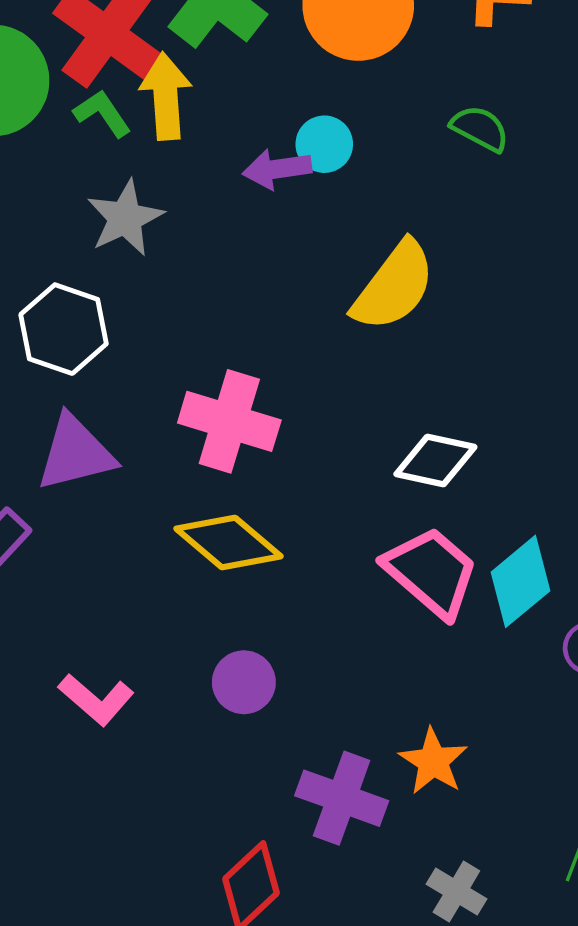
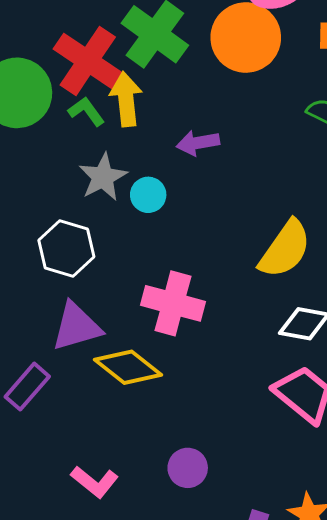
cyan circle: (324, 144) -> (148, 195), moved
yellow semicircle: (394, 286) -> (285, 249), moved
yellow diamond: (228, 542) -> (128, 367), moved

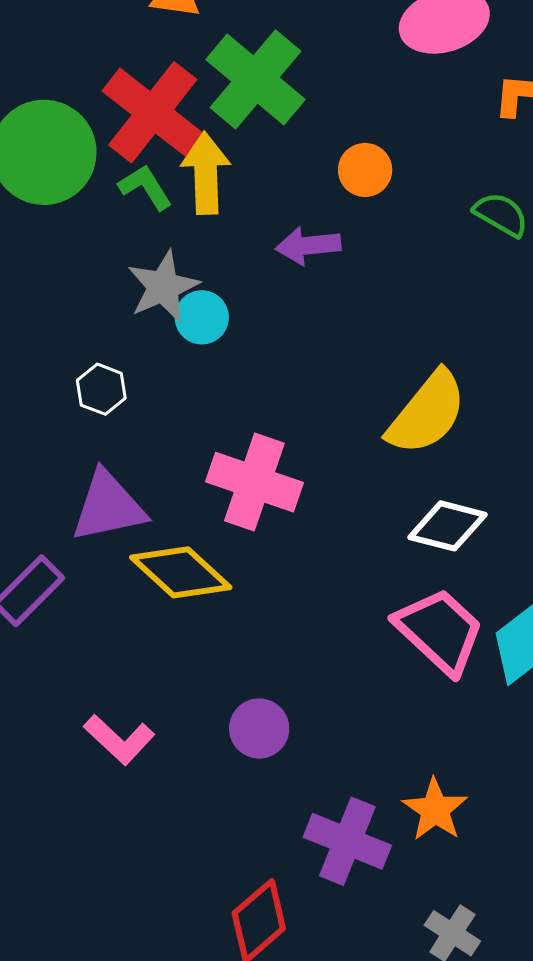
orange circle: (246, 38) -> (365, 170), moved, size x0.5
cyan circle: (148, 195) -> (202, 317), moved
white hexagon: (66, 248) -> (101, 389), size x0.6

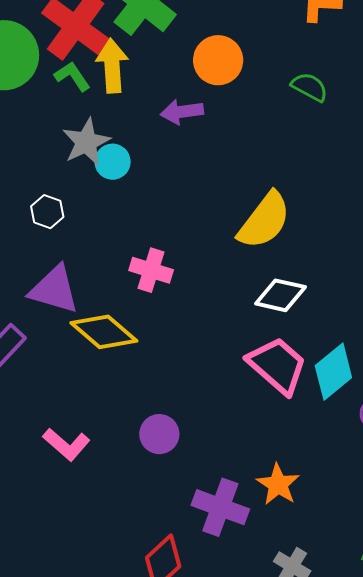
orange circle: (365, 170) -> (218, 60), size x1.4
pink cross: (254, 482) -> (151, 270), size x0.7
purple triangle: (108, 507) -> (54, 290), turned 30

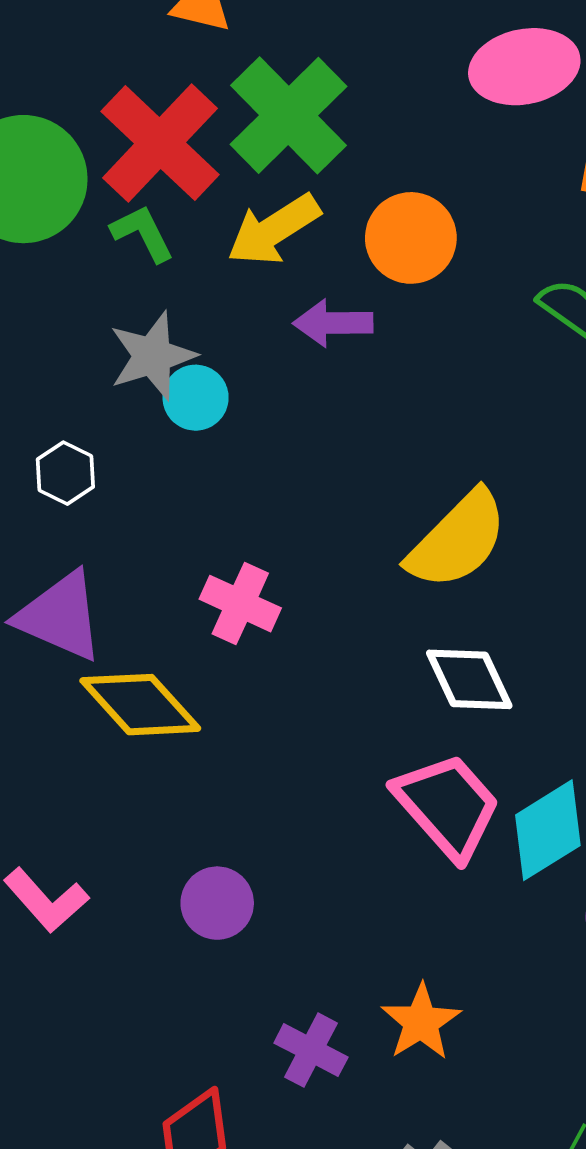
yellow arrow: (112, 66) -> (274, 230), moved, turned -126
white diamond: (280, 295) -> (469, 679), turned 45
purple cross: (220, 507) -> (311, 1050), size x0.7

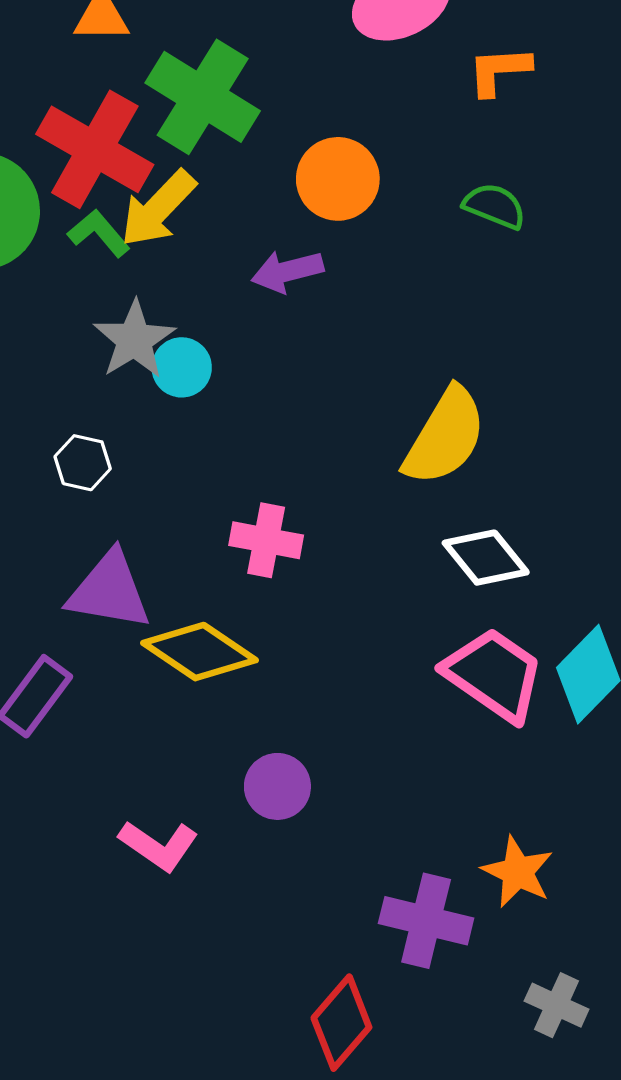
yellow arrow: (274, 230) -> (158, 209), moved
purple circle: (217, 903) -> (277, 786), moved
purple cross: (311, 1050) -> (426, 921), size x1.4

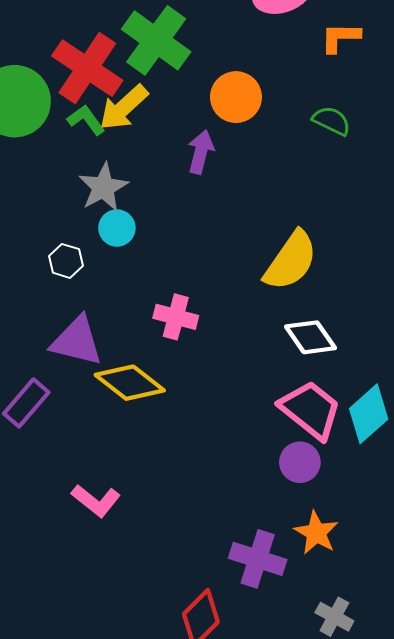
purple arrow: (287, 271) -> (201, 152), turned 114
cyan circle: (182, 367) -> (117, 228), moved
purple circle: (277, 786) -> (300, 462), moved

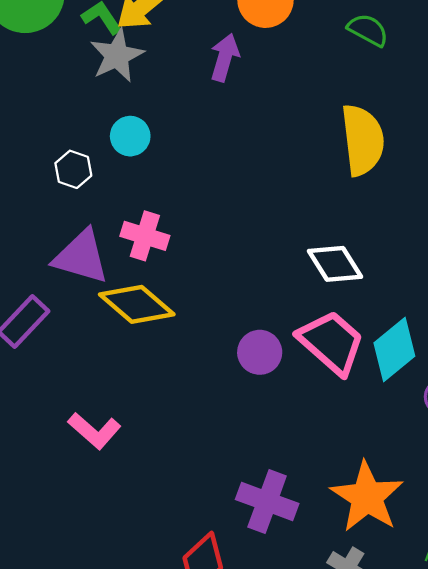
gray star: (103, 187) -> (117, 55), moved
yellow semicircle: (291, 261) -> (363, 140), moved, turned -44
pink cross: (176, 317) -> (145, 236), moved
purple circle: (300, 462) -> (260, 352), moved
orange star: (316, 533) -> (367, 497), moved, size x1.5

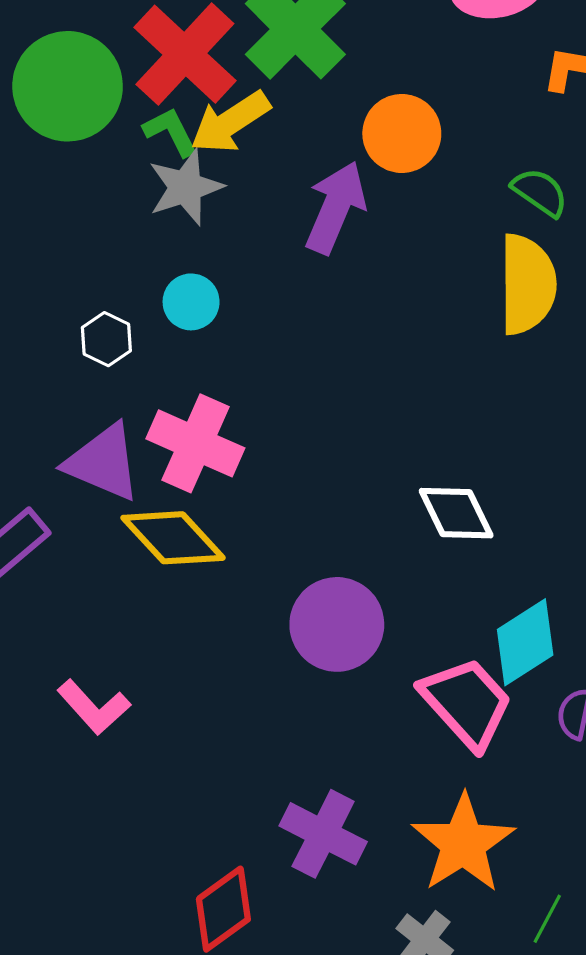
purple arrow: (225, 58) -> (336, 207), size x1.4
yellow semicircle: (363, 140) -> (527, 284), moved
pink cross: (145, 236) -> (195, 443), size x1.4
pink trapezoid: (331, 342) -> (467, 703), moved
purple circle: (260, 352) -> (337, 624), size x1.5

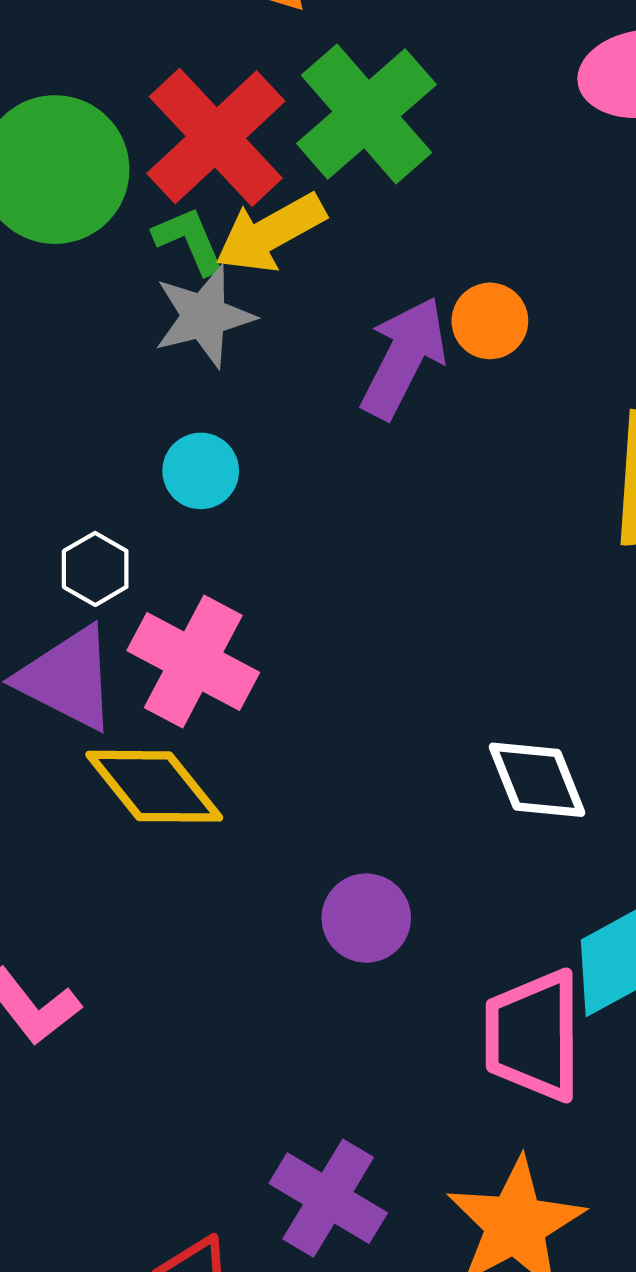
orange circle: (402, 133) -> (490, 321), moved, size x0.7
white hexagon: (106, 339) -> (95, 569), moved
purple circle: (337, 624) -> (366, 918), size x0.7
pink trapezoid: (467, 703) -> (533, 1036), turned -142

